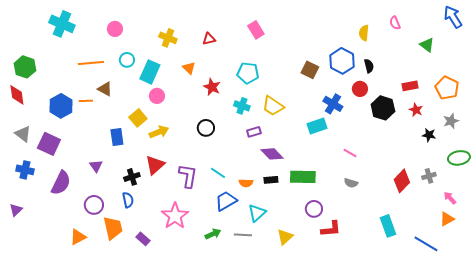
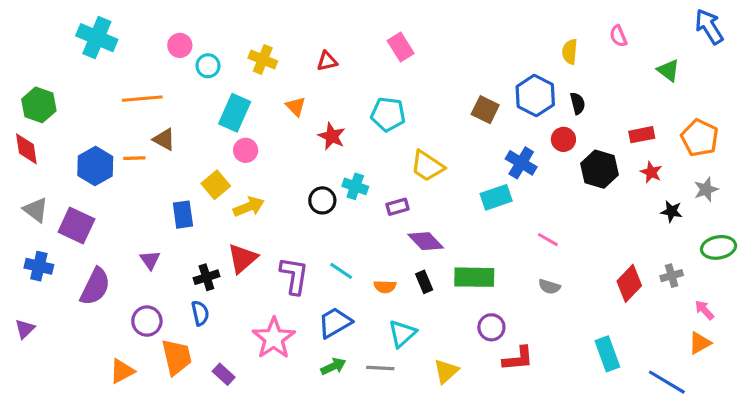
cyan circle: (127, 60) -> (208, 66), moved
cyan cross: (242, 106) -> (355, 186), moved
black rectangle: (271, 180) -> (424, 282), turned 72
blue trapezoid: (226, 201) -> (335, 323), moved

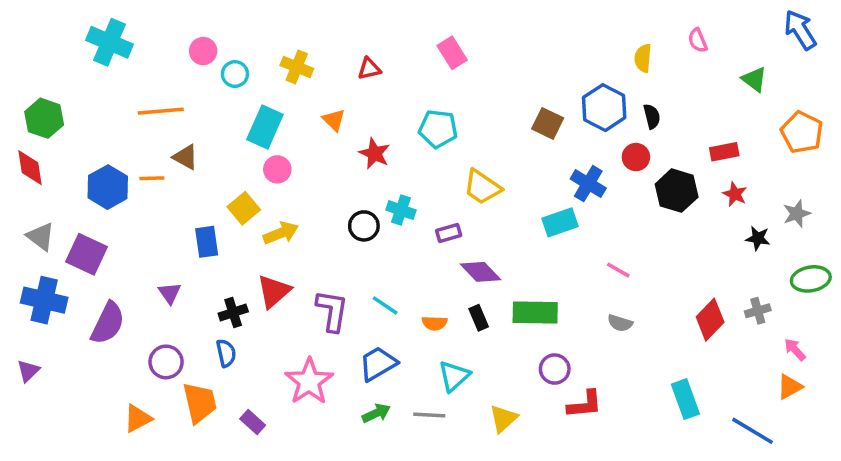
orange pentagon: (700, 138) -> (802, 132), moved
blue cross: (39, 266) -> (44, 300), size x1.4

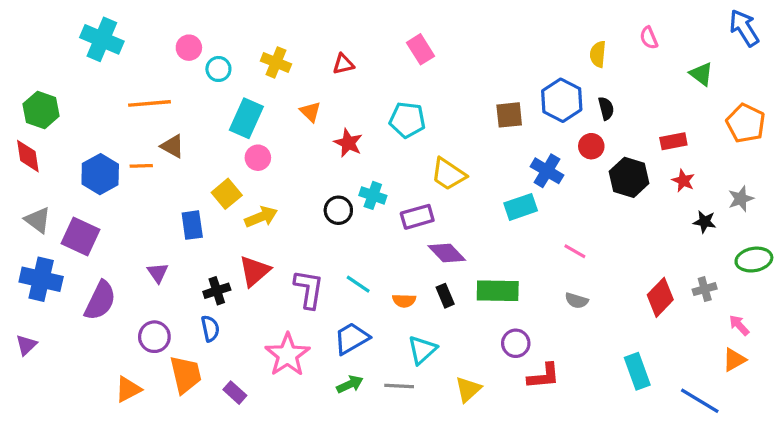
brown square: (548, 123) -> (509, 115), turned -32
purple rectangle: (449, 233) -> (417, 217), size x1.4

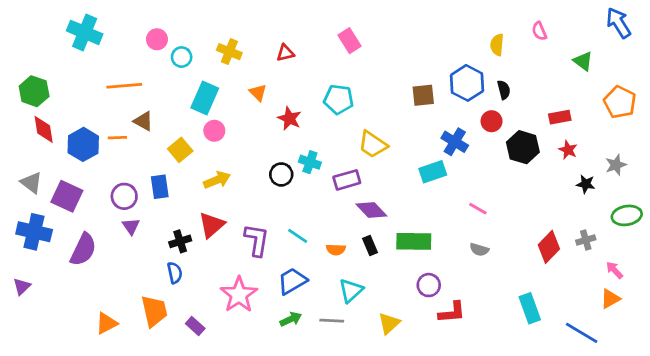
red diamond: (28, 156) -> (44, 129), moved
yellow square: (227, 194) -> (180, 150), moved
purple circle: (154, 337) -> (124, 196), moved

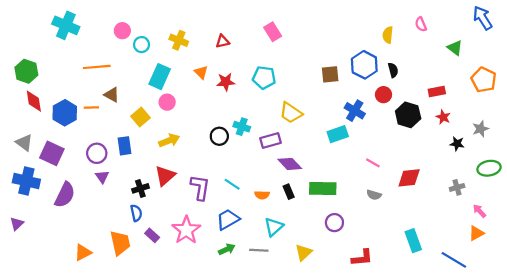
red star: (289, 118) -> (226, 82), moved, turned -30
red diamond: (549, 247) -> (409, 178), moved, turned 40
red L-shape: (452, 312) -> (362, 258), moved
purple rectangle: (195, 326) -> (152, 235), moved

